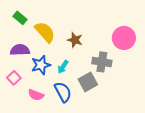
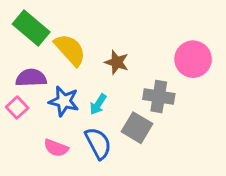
green rectangle: (20, 18) -> (31, 28), size x1.6
blue star: (41, 65) -> (64, 101), turned 30
pink square: (14, 78) -> (17, 107), moved
gray square: (88, 82) -> (137, 128), turned -30

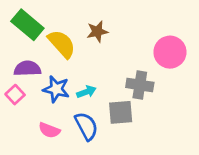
brown star: (117, 62) -> (97, 32), moved, turned -30
cyan arrow: (98, 104) -> (86, 92), turned -144
gray square: (137, 128) -> (121, 112), turned -36

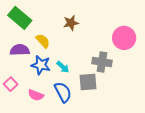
yellow semicircle: (62, 44) -> (43, 41), moved, size x0.7
cyan arrow: (86, 92) -> (63, 67), turned 64
pink square: (15, 95) -> (11, 84), moved

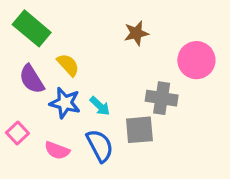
brown star: (71, 23) -> (136, 33), moved
purple semicircle: (20, 50) -> (32, 79), turned -120

